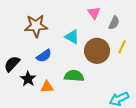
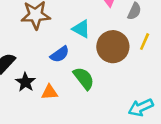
blue semicircle: (44, 56) -> (60, 54), moved
green semicircle: (74, 76) -> (84, 78), turned 48

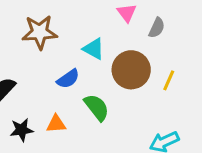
yellow line: (145, 42) -> (169, 80), moved
black star: (25, 82) -> (22, 130), moved, turned 30

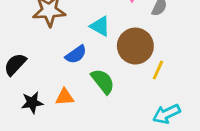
yellow line: (169, 80) -> (158, 70), moved

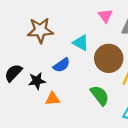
green semicircle: (103, 81) -> (100, 95), moved
black star: (32, 103) -> (37, 81), moved

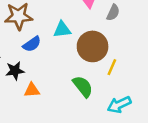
cyan triangle: (81, 43) -> (62, 30), turned -36
blue semicircle: (62, 65) -> (32, 44), moved

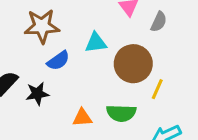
green semicircle: (83, 86) -> (121, 113), turned 130
orange triangle: (32, 90) -> (82, 118), moved

